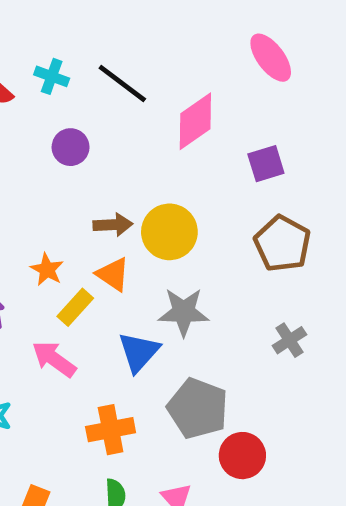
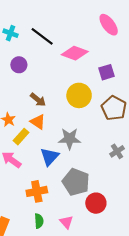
pink diamond: (195, 121) -> (75, 53), turned 55
brown arrow: (113, 225) -> (38, 100), turned 42
yellow circle: (169, 232) -> (79, 95), moved

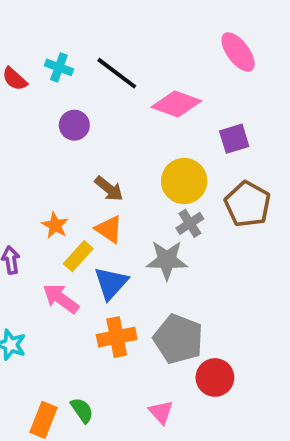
gray cross: (117, 151) -> (190, 223), moved
blue triangle: (49, 157) -> (111, 283), moved
orange cross: (37, 191) -> (117, 337), moved
green semicircle: (39, 221) -> (82, 410), moved, turned -32

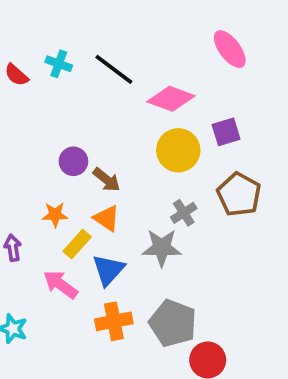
purple circle: (74, 125) -> (73, 161), moved
yellow circle: (184, 181) -> (178, 150), moved
orange star: (55, 225) -> (55, 215), turned -30

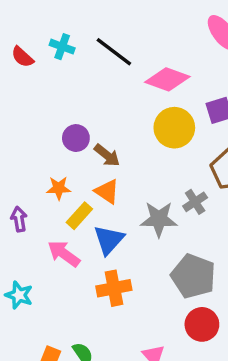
gray cross: (184, 213) -> (195, 202), moved
gray pentagon: (173, 323) -> (193, 276), moved

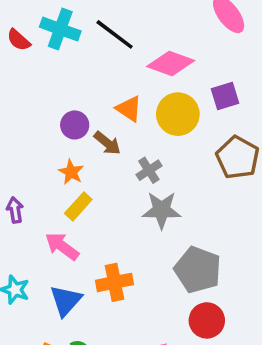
cyan cross: (62, 47) -> (60, 29), size x1.5
orange star: (59, 188) -> (71, 172), moved, turned 30
orange triangle: (107, 192) -> (129, 109), moved
gray cross: (195, 202) -> (149, 170), moved
blue triangle: (109, 240) -> (66, 301), moved

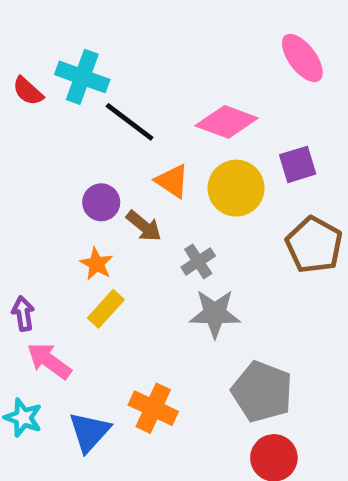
black line: (115, 34) -> (130, 122), moved
pink arrow: (62, 246) -> (49, 361), moved
orange cross: (115, 282) -> (153, 408), turned 36

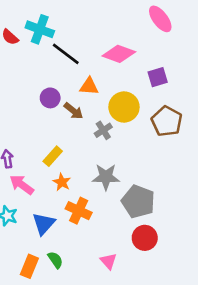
orange triangle: (172, 181) -> (89, 86), turned -30
yellow circle: (236, 188) -> (124, 107), moved
orange star: (96, 264) -> (62, 182), moved
gray star: (215, 314) -> (106, 177), moved

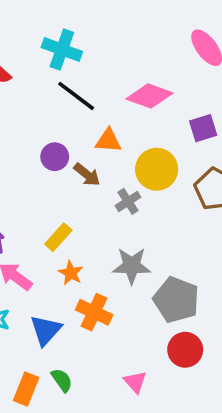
cyan cross: (40, 29) -> (62, 50), moved

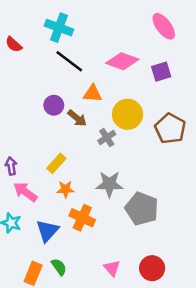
purple square: (203, 128) -> (161, 72), moved
orange star: (71, 273) -> (65, 189), turned -30
red circle: (185, 350) -> (152, 268), moved

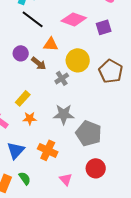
orange cross: (82, 218) -> (48, 150), moved
red circle: (152, 268) -> (96, 168), moved

